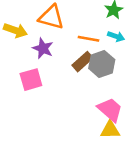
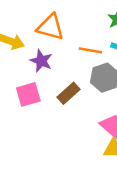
brown rectangle: (82, 62) -> (68, 93), moved

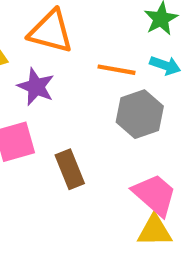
brown rectangle: (68, 93) -> (70, 169), moved, turned -70

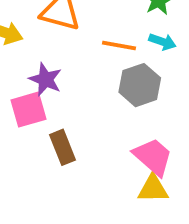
purple star: (36, 87) -> (46, 79), moved
brown rectangle: (70, 169) -> (62, 147), moved

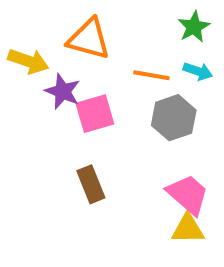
purple star: (46, 79) -> (63, 91), moved
pink square: (29, 110) -> (95, 114), moved

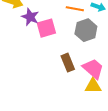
brown rectangle: (91, 184) -> (68, 63), moved

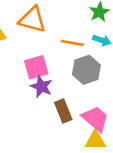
purple star: (30, 17) -> (41, 87), moved

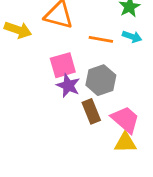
gray hexagon: (86, 70) -> (101, 80), moved

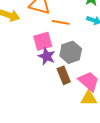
orange line: (101, 39) -> (61, 22), moved

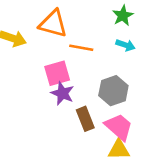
gray hexagon: (71, 52) -> (113, 91), moved

